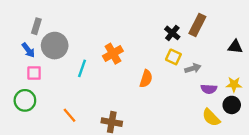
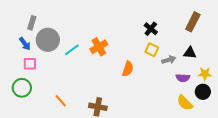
brown rectangle: (197, 25) -> (193, 22), moved
black triangle: (235, 47) -> (190, 53), moved
cyan line: (82, 68) -> (72, 50), moved, turned 35

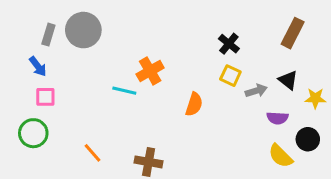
gray circle: (48, 40) -> (83, 30), moved
cyan line: (72, 50) -> (124, 91), moved, turned 49
black triangle: (190, 53) -> (288, 80), turned 32
yellow star: (205, 74) -> (315, 98), moved

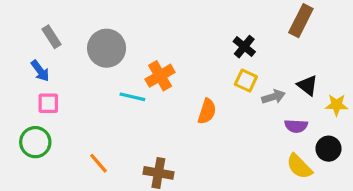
gray circle: (83, 30) -> (107, 48), moved
brown rectangle: (293, 33) -> (301, 21), moved
gray rectangle: (48, 35) -> (51, 37), turned -50

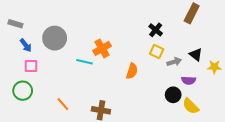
gray rectangle: (51, 37) -> (15, 24), moved, turned -40
gray circle: (107, 48) -> (55, 38), moved
black circle: (328, 149) -> (173, 95), moved

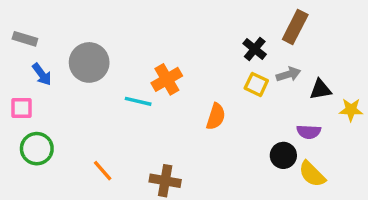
brown rectangle: (192, 13) -> (295, 27), moved
black triangle: (196, 55) -> (321, 90), turned -48
gray arrow: (174, 62) -> (288, 74), moved
pink square: (31, 66) -> (22, 108), moved

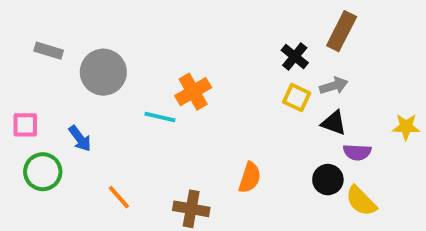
gray rectangle: (25, 39) -> (49, 51), moved
blue arrow: (42, 74) -> (80, 139), moved
black triangle: (321, 90) -> (334, 123), moved, turned 30
orange semicircle: (216, 117) -> (250, 178), moved

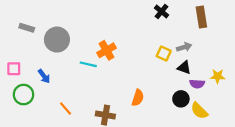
brown rectangle: (342, 31) -> (201, 17), moved, turned -36
black cross: (295, 56) -> (162, 12), moved
yellow star: (406, 127) -> (218, 76), moved

